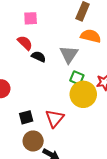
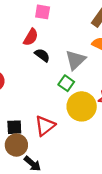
red semicircle: (25, 43) -> (31, 37), turned 63
green square: (77, 78) -> (66, 83), moved
black square: (26, 117) -> (14, 127), moved

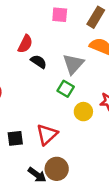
pink square: (43, 12) -> (60, 15), moved
yellow circle: (82, 106) -> (83, 112), size x0.6
brown circle: (16, 145) -> (57, 169), moved

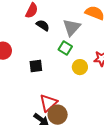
red triangle: (47, 134) -> (48, 103), moved
black square: (15, 138) -> (36, 66), moved

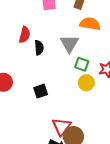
black semicircle: (43, 25) -> (39, 48), turned 64
green square: (65, 48) -> (82, 64), moved

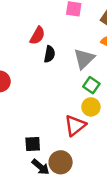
black square: (41, 91) -> (33, 144), moved
red triangle: (61, 126) -> (75, 125), moved

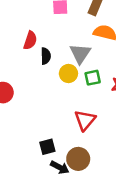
green square: (91, 85) -> (93, 78), turned -35
yellow circle: (91, 107) -> (68, 73), moved

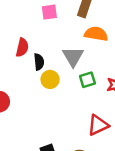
yellow circle: (68, 73) -> (50, 79), moved
red triangle: (85, 120) -> (98, 125), moved, turned 30

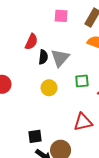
gray triangle: (73, 57) -> (60, 58), moved
yellow circle: (50, 79) -> (49, 88), moved

